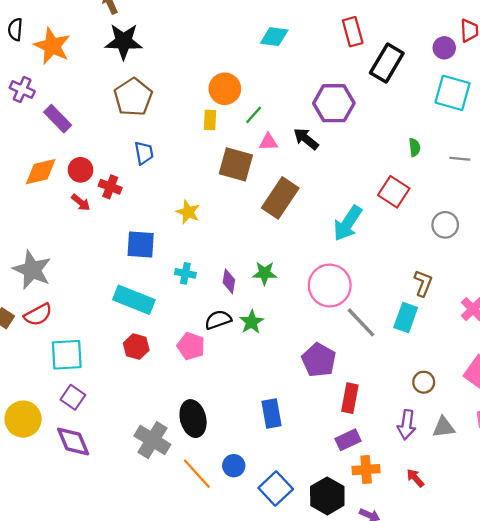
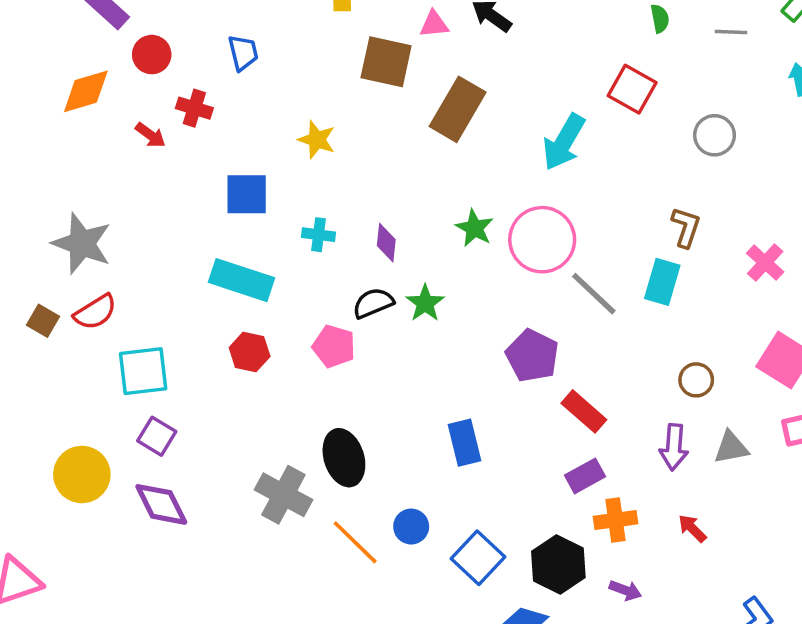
red circle: (80, 170) -> (152, 55), moved
green star: (265, 273) -> (475, 228), moved, turned 30
red rectangle: (350, 398) -> (584, 411), turned -56

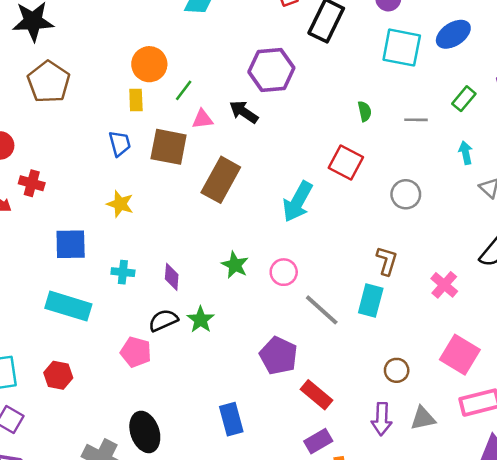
blue trapezoid: (243, 53) -> (120, 143), moved
pink circle: (542, 240) -> (284, 272), size x0.6
red hexagon: (250, 352) -> (58, 375), moved

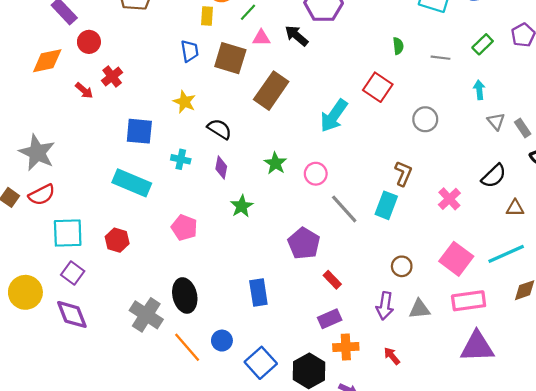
red cross: (32, 183) -> (112, 76), turned 30
black semicircle: (163, 320) -> (219, 129), moved, turned 50
red rectangle: (316, 395) -> (332, 280), size x0.7

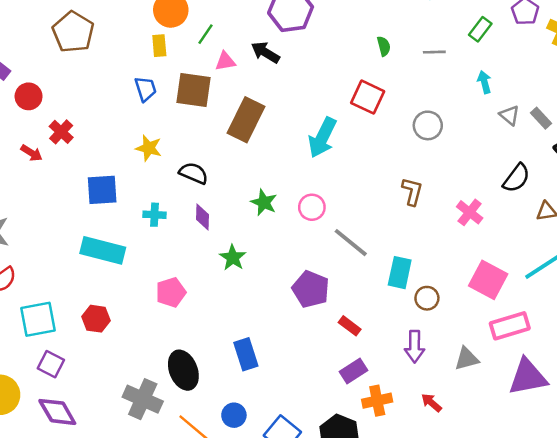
cyan rectangle: (386, 205) -> (400, 273), moved
pink pentagon: (184, 228) -> (171, 292), turned -30
blue rectangle: (258, 292) -> (246, 354), moved
gray triangle: (419, 309) -> (467, 359), moved

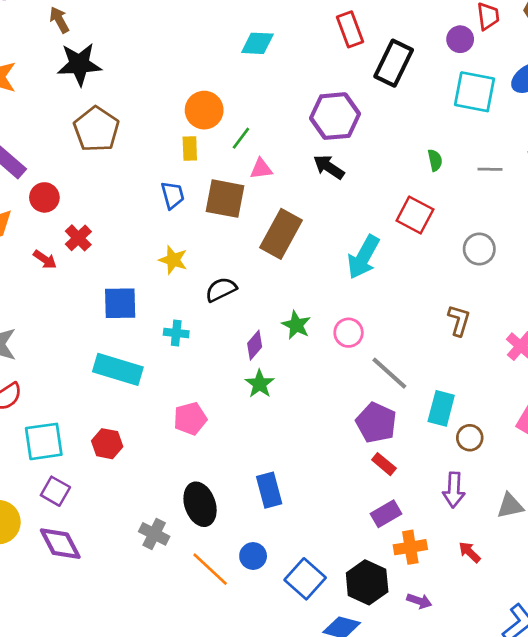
black arrow: (265, 52) -> (329, 167), moved
black semicircle: (194, 173) -> (221, 290), turned -52
purple diamond: (202, 217) -> (255, 345), moved, turned 36
purple pentagon: (311, 289) -> (376, 423), moved
gray cross: (143, 399) -> (154, 534), size x0.7

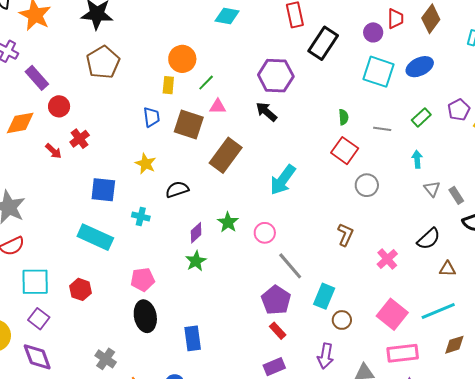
red square: (415, 215) -> (345, 151), moved
black ellipse: (200, 504) -> (145, 316), moved

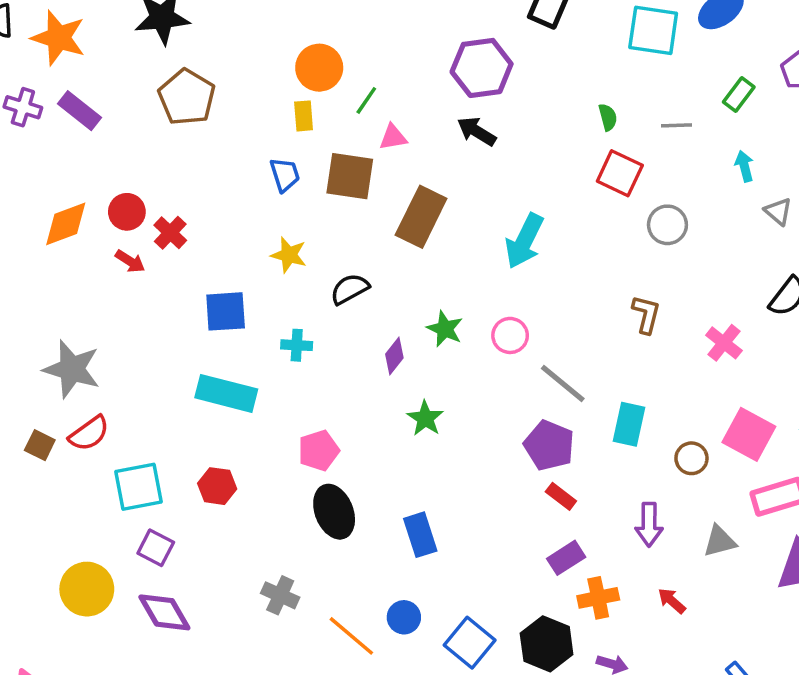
purple rectangle: (37, 78) -> (79, 111), moved
red circle: (59, 106) -> (127, 212), moved
green star: (196, 261) -> (425, 418), moved
brown circle: (342, 320) -> (691, 458), moved

